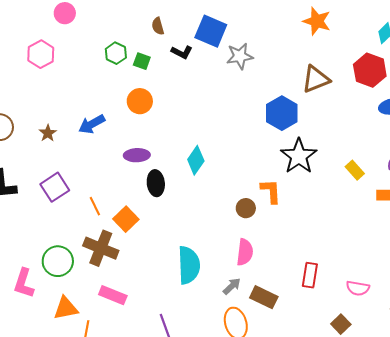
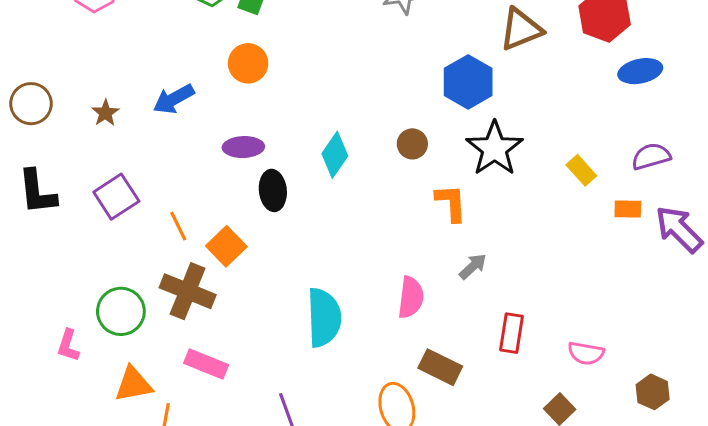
brown circle: (246, 208) -> (412, 144), moved
pink L-shape: (24, 283) -> (68, 345), size x0.7
gray arrow: (232, 286) -> (473, 266), moved

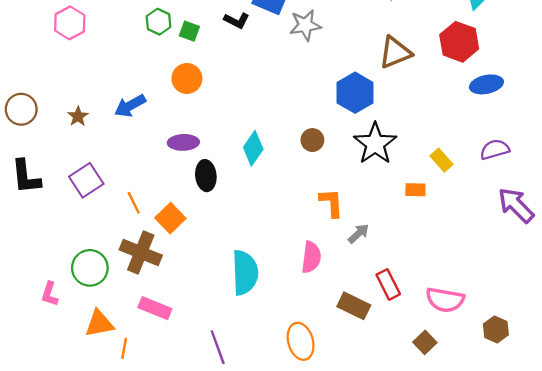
orange L-shape: (451, 203) -> (331, 203), moved
orange rectangle: (628, 209) -> (415, 190), moved
red rectangle: (512, 333) -> (388, 284), turned -36
pink semicircle: (586, 353) -> (445, 300), size x1.4
brown rectangle: (440, 367) -> (354, 306), moved

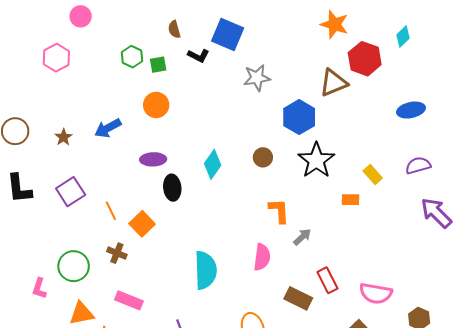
gray star: (305, 25) -> (257, 78), moved
green square: (189, 31) -> (158, 65), turned -30
red hexagon: (459, 42) -> (365, 59), moved
brown cross: (141, 253) -> (117, 253), size x0.6

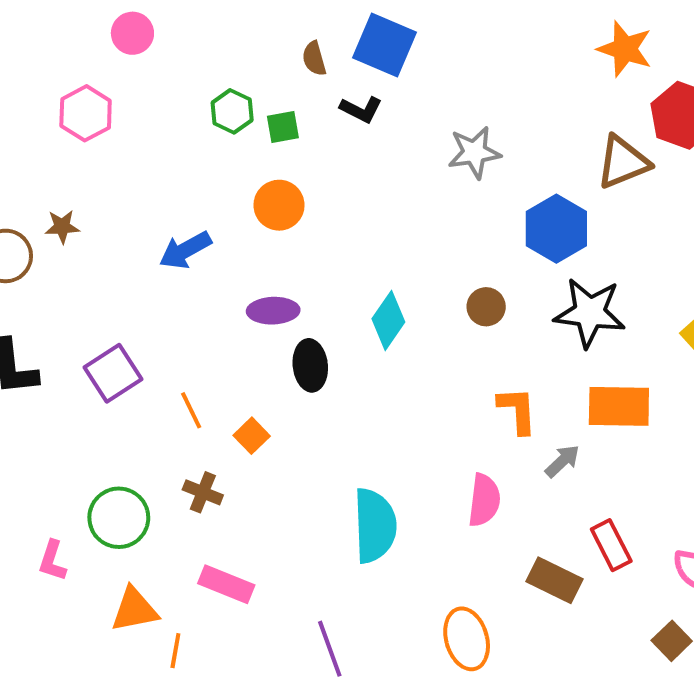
blue square: (228, 34) -> (385, 45), moved
brown star: (63, 137) -> (62, 227), moved, turned 30
black star: (316, 160) -> (590, 313), turned -30
orange rectangle: (351, 200) -> (619, 406), moved, size x1.8
orange square: (142, 224) -> (252, 436), size x0.7

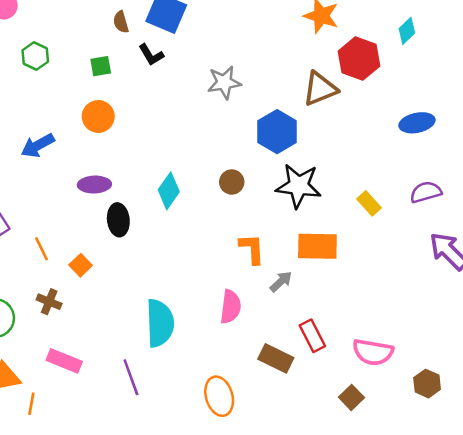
black L-shape: (361, 109) -> (151, 55), turned 32
green hexagon: (232, 111) -> (35, 56), moved
purple line: (330, 649) -> (131, 377), moved

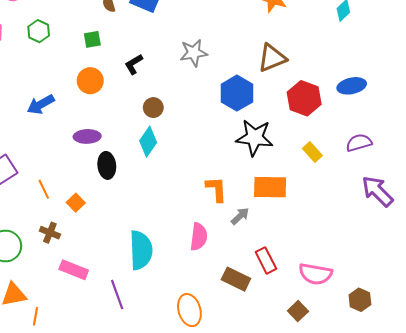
black L-shape: (151, 55) -> (134, 64), moved, turned 90
red hexagon: (359, 59) -> (304, 98), moved
brown circle: (232, 182) -> (153, 108), moved
pink rectangle: (64, 361) -> (74, 270), moved

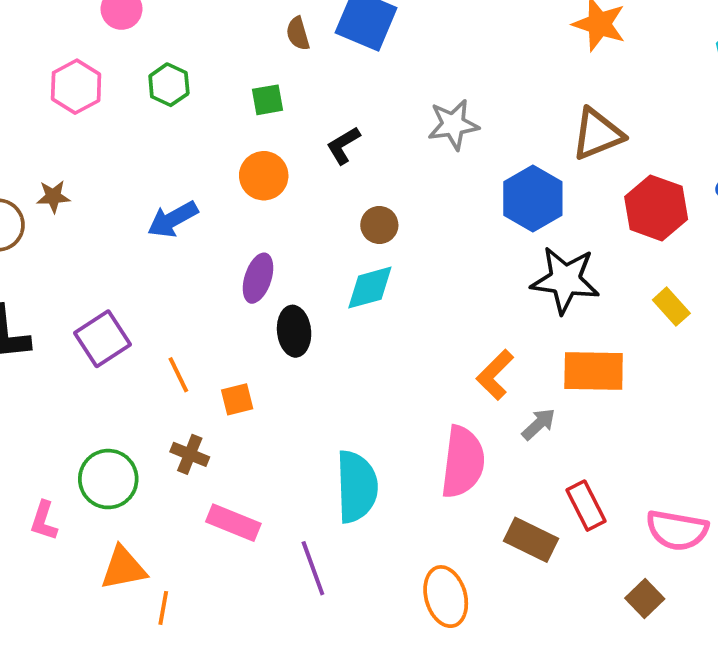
purple ellipse: (87, 136) -> (258, 278), turned -70
cyan diamond: (148, 142) -> (370, 288), turned 40
orange L-shape: (216, 189) -> (495, 375), turned -132
orange square: (76, 203) -> (237, 399), turned 30
pink semicircle: (199, 237) -> (463, 462), size x1.4

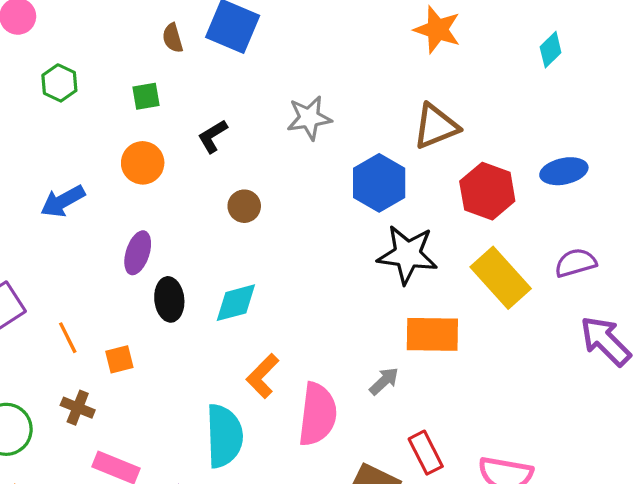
cyan diamond: (370, 288) -> (236, 303), moved
yellow rectangle: (671, 307) -> (501, 278), size x1.8
orange L-shape: (495, 375) -> (263, 376), moved

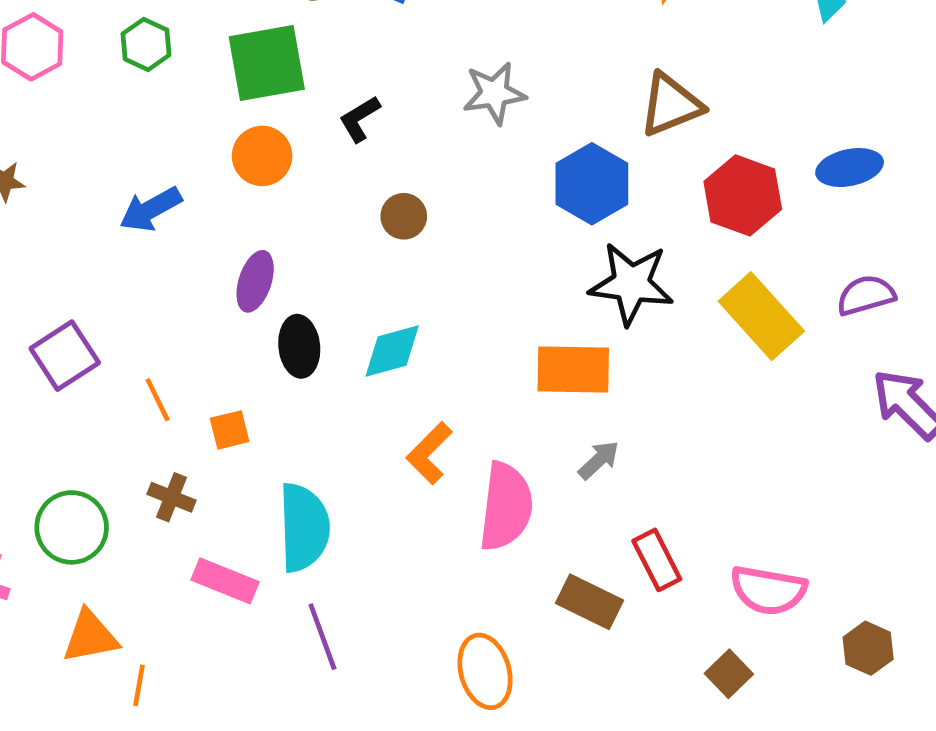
green square: (146, 96) -> (267, 63), size x2.0
orange rectangle: (432, 334) -> (573, 370), moved
cyan semicircle: (224, 436) -> (304, 527), moved

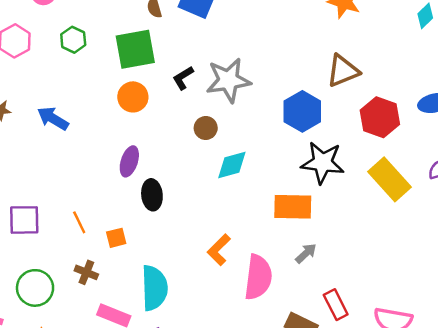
gray star: (494, 93) -> (228, 80), moved, size x1.4
blue arrow: (151, 209) -> (53, 118), moved, turned 60
cyan diamond: (392, 351) -> (232, 165), moved
purple square: (65, 356) -> (24, 220), moved, turned 32

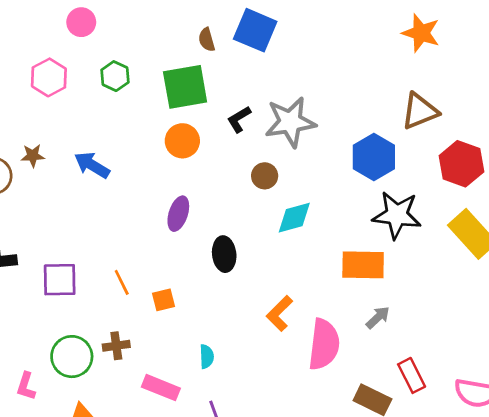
black ellipse: (152, 195) -> (224, 254), moved
brown cross: (86, 272) -> (116, 346), moved, turned -30
cyan semicircle: (154, 288) -> (207, 357), size x0.5

